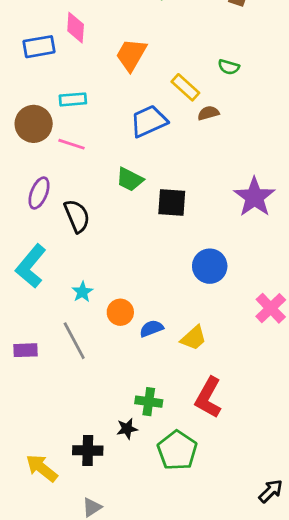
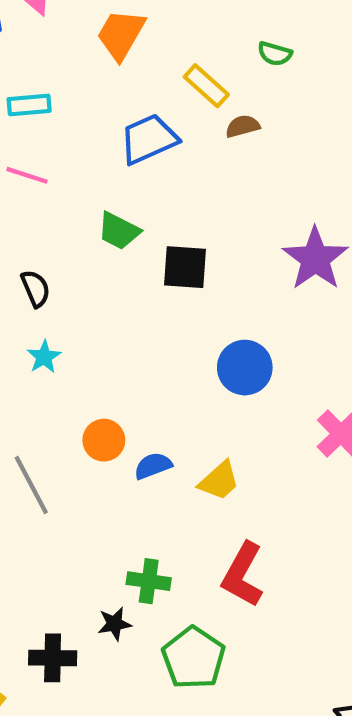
black semicircle: (77, 216) -> (36, 289), size x0.7
cyan star: (82, 292) -> (44, 357), moved

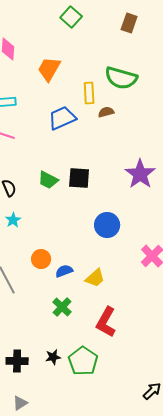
green semicircle: (275, 54) -> (121, 78), size x2.0
yellow rectangle: (206, 86) -> (89, 93), turned 45
green trapezoid: (119, 231) -> (48, 180), moved
green cross: (149, 581) -> (62, 307), moved, turned 36
black star: (115, 624) -> (53, 357), moved

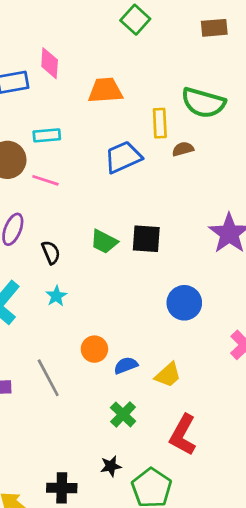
brown rectangle: (129, 23) -> (214, 28), turned 66
orange trapezoid: (49, 69) -> (105, 90), turned 56
black star: (53, 357) -> (111, 466), moved

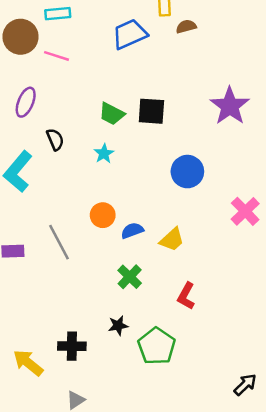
black semicircle: (51, 252) -> (55, 139), moved
cyan star: (56, 296) -> (104, 154), moved
red L-shape: (183, 435) -> (186, 296), size x0.7

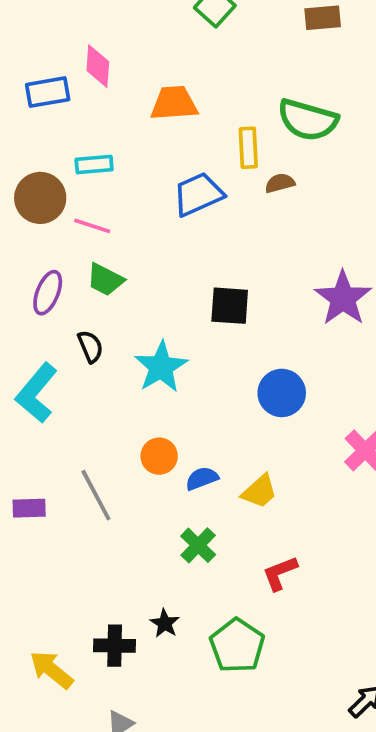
green trapezoid: (112, 114) -> (105, 280), moved
cyan star: (104, 154) -> (161, 367), size x1.8
red L-shape: (186, 296) -> (280, 573), turned 40
black star: (118, 326) -> (165, 623), moved, turned -30

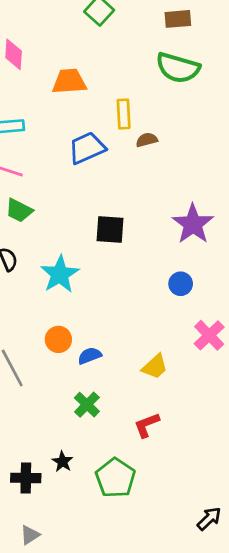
green semicircle: (308, 120) -> (178, 68), moved
blue circle: (282, 393) -> (181, 284), moved, size x0.7
yellow trapezoid: (259, 491) -> (155, 367), moved

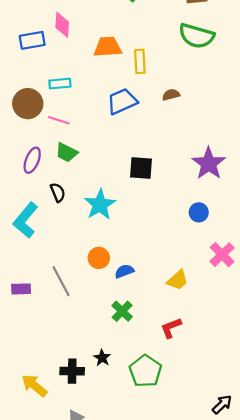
yellow rectangle: (124, 114) -> (140, 61), moved

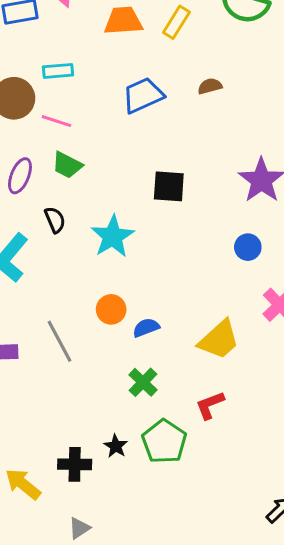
yellow rectangle: (140, 61) -> (176, 22), moved, turned 35
yellow trapezoid: (178, 280) -> (219, 340), size x1.4
green pentagon: (145, 371) -> (164, 442), moved

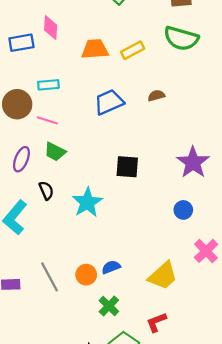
yellow rectangle: (176, 22) -> (133, 50), turned 30
orange circle: (111, 309) -> (86, 275), moved

